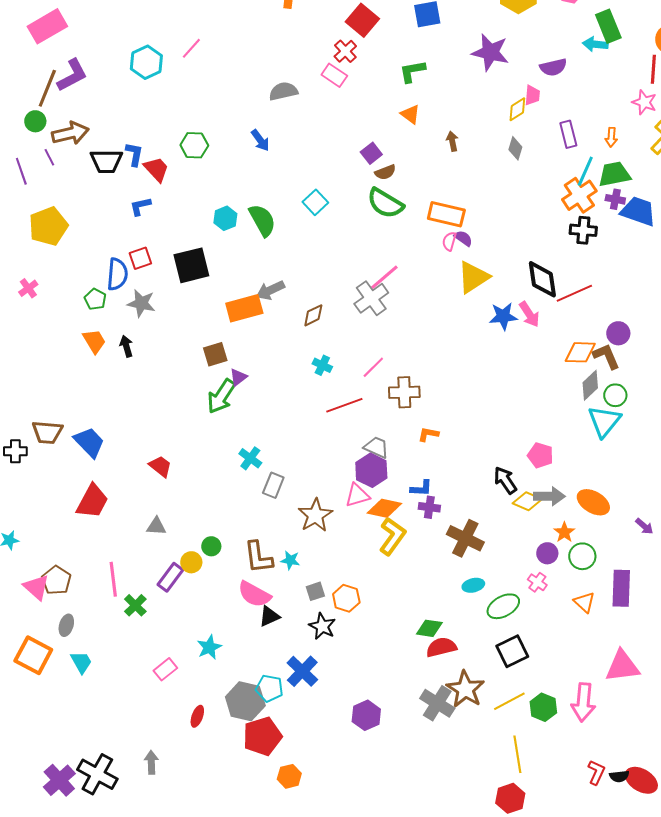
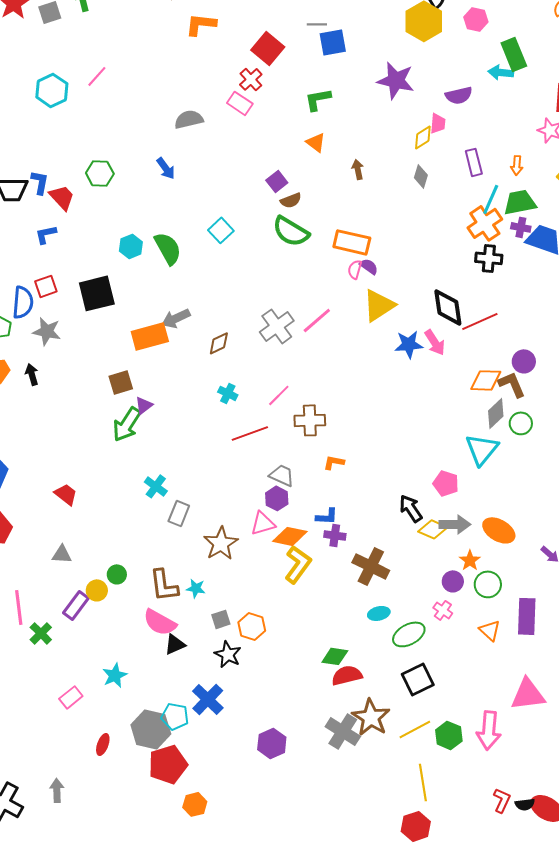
pink line: (384, 277) -> (317, 320), moved
cyan triangle: (604, 421) -> (482, 449), moved
purple hexagon: (371, 470) -> (277, 498), size x0.7

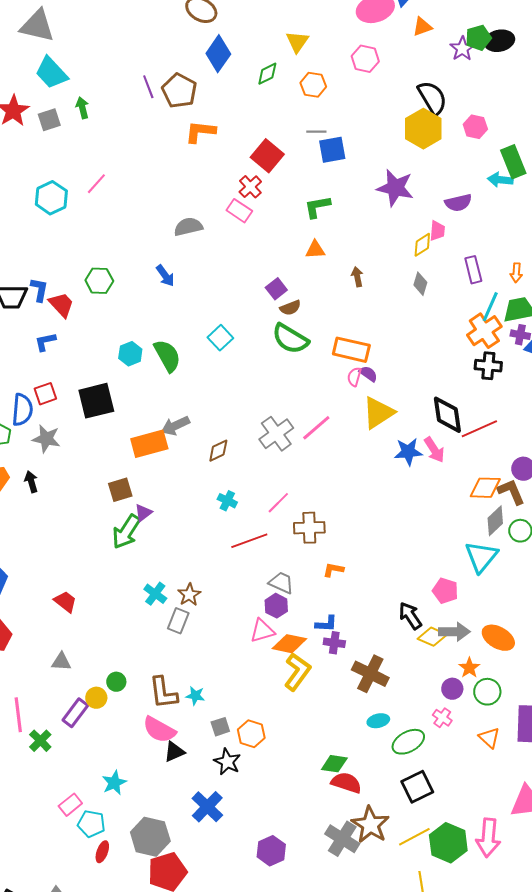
orange triangle: (316, 142) -> (315, 250), turned -40
brown star: (221, 543) -> (189, 595), moved, size x0.7
red semicircle: (347, 675) -> (346, 783), turned 32
cyan pentagon: (175, 716) -> (91, 824), moved
green hexagon: (449, 735) -> (448, 843), size x1.4

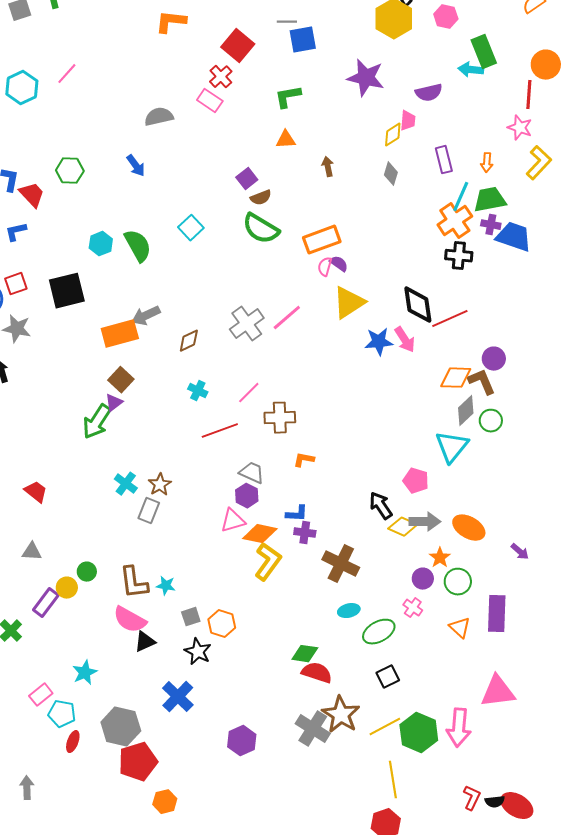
orange rectangle: (351, 350) -> (322, 240), turned -33
brown square: (120, 490) -> (121, 380), moved, turned -30
black square: (417, 787) -> (388, 677), size x0.7

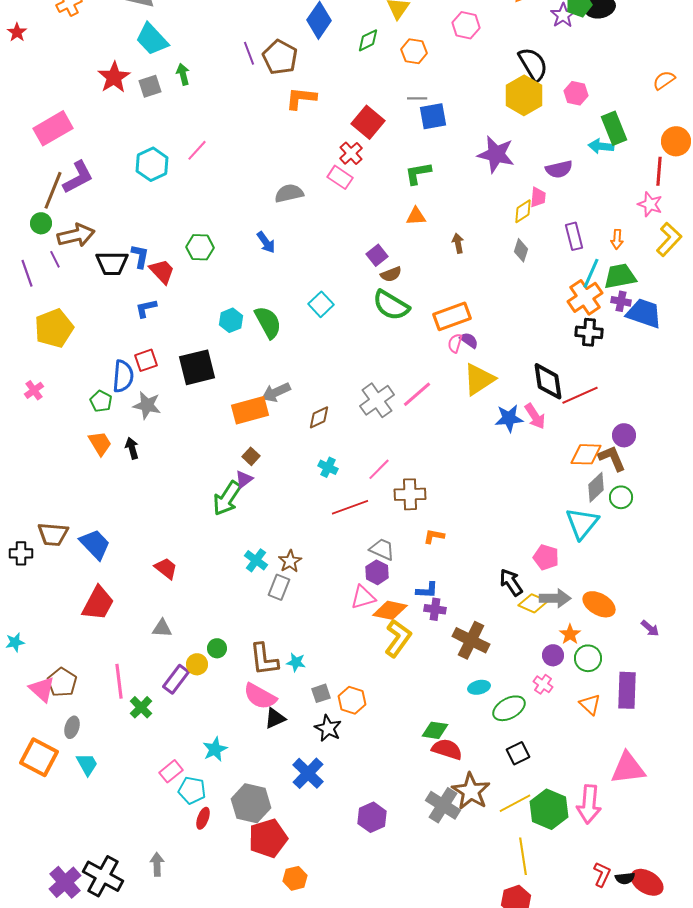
brown square: (121, 380) -> (251, 456), size x0.7

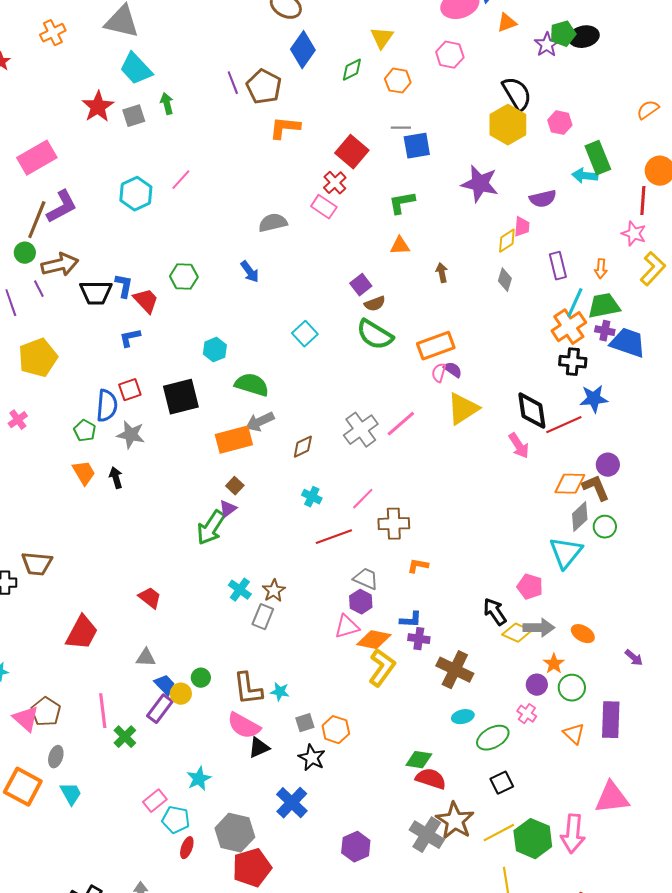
green semicircle: (268, 322) -> (252, 385), moved, turned -44
blue star: (509, 418) -> (594, 399), moved
blue trapezoid: (95, 544) -> (165, 685), moved, size x0.7
orange ellipse: (599, 604) -> (583, 634), size x0.7

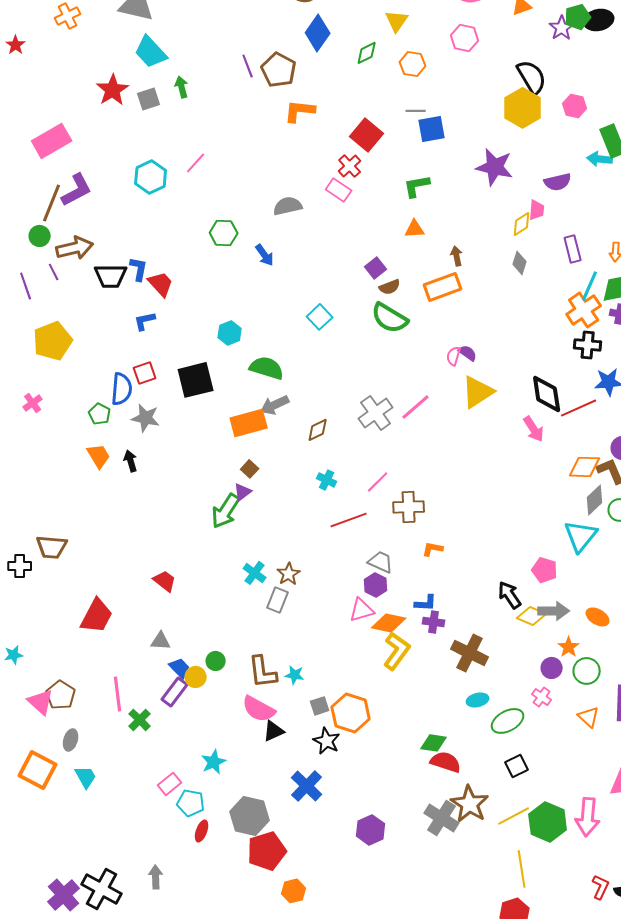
green hexagon: (184, 277) -> (224, 233), moved
orange rectangle: (436, 346) -> (443, 287), moved
orange hexagon: (336, 730) -> (351, 713), size x1.4

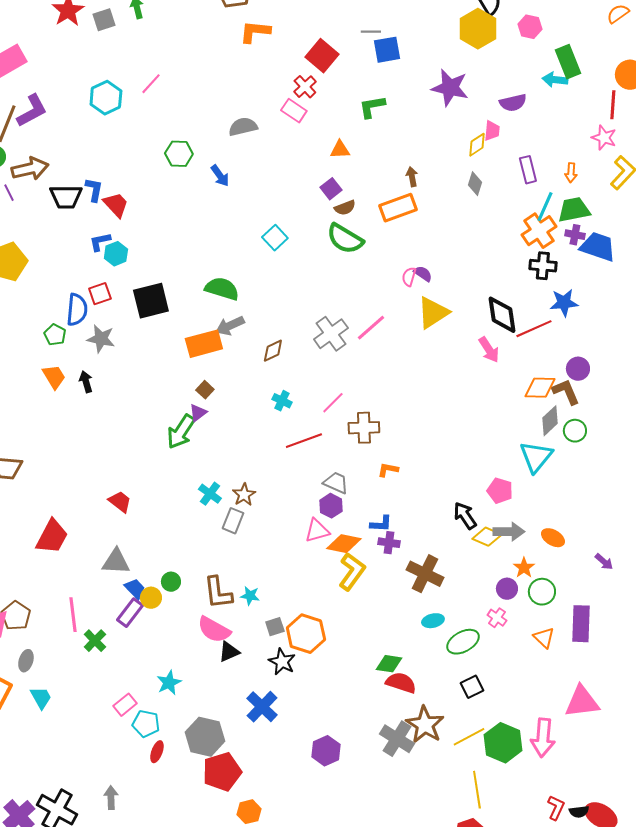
orange triangle: (415, 229) -> (340, 150), moved
cyan hexagon: (230, 333) -> (116, 254), moved
gray triangle: (161, 641) -> (116, 562), size x1.4

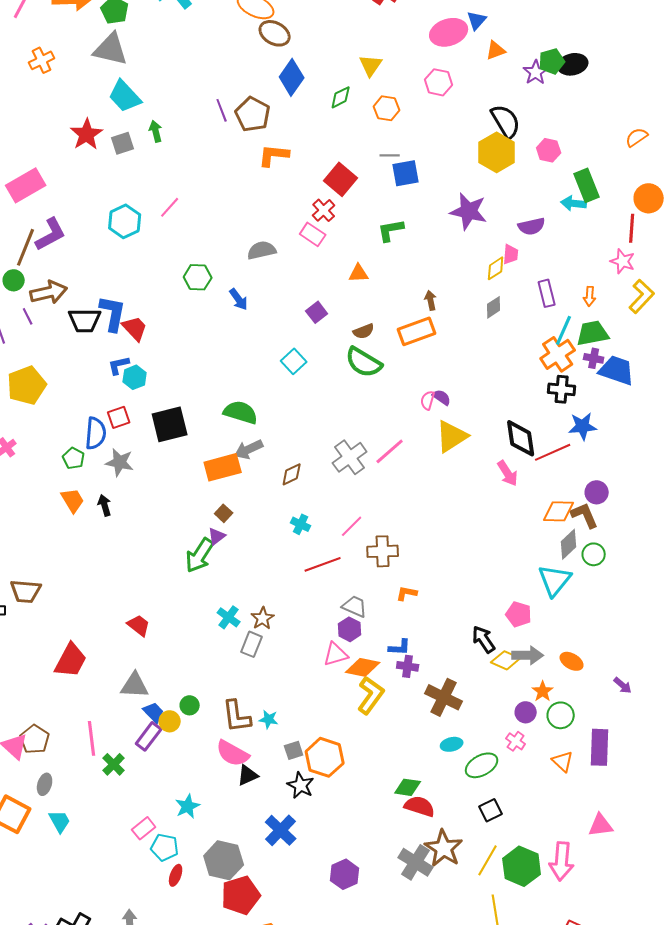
gray diamond: (475, 184) -> (494, 307), turned 40
purple square: (331, 189) -> (317, 312), moved
blue L-shape: (94, 190) -> (113, 313), size x1.5
pink triangle: (582, 702) -> (601, 825), size x0.7
yellow line: (469, 737) -> (488, 860), turned -32

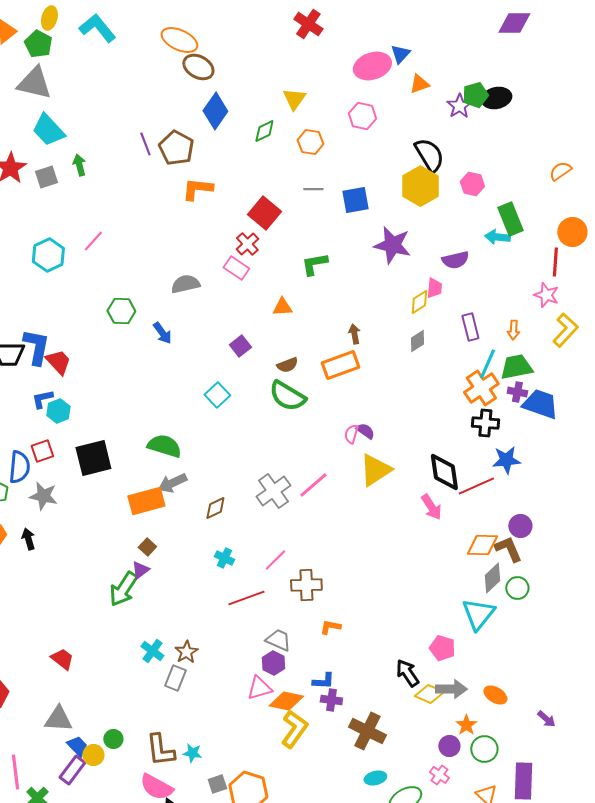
blue square: (406, 173) -> (355, 200), moved

